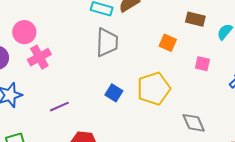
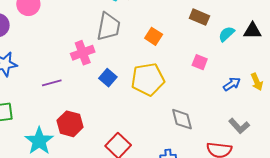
orange square: (168, 43) -> (154, 36), moved
pink cross: (39, 57) -> (83, 53), moved

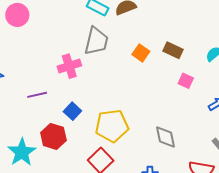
brown rectangle: (199, 17) -> (173, 50), moved
blue square: (108, 78) -> (72, 111), moved
yellow pentagon: (148, 79) -> (112, 126), moved

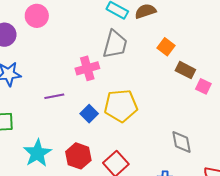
brown rectangle: (173, 50) -> (185, 70), moved
orange square: (141, 53) -> (166, 47), moved
yellow pentagon: (112, 126) -> (121, 106), moved
red hexagon: (53, 136) -> (78, 156), moved

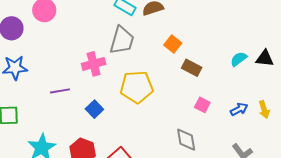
pink square: (203, 86) -> (202, 105), moved
yellow pentagon: (121, 106) -> (137, 87), moved

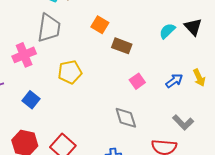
black triangle: (265, 58) -> (193, 27), turned 48
yellow pentagon: (137, 87) -> (70, 72), size x0.7
pink square: (202, 105) -> (137, 81), turned 35

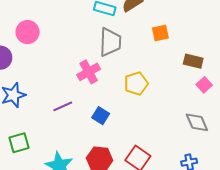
orange square: (100, 25) -> (160, 33), turned -36
brown rectangle: (122, 46) -> (193, 61), moved

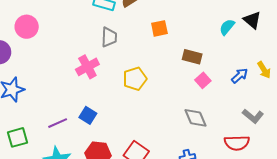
gray trapezoid: (110, 42) -> (109, 37), size x0.7
purple line: (63, 106) -> (58, 123), moved
blue square: (101, 116) -> (88, 115), moved

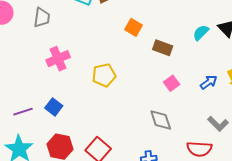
orange square: (159, 28) -> (133, 27), turned 36
gray trapezoid: (109, 37) -> (42, 17), moved
brown rectangle: (192, 57) -> (163, 48), moved

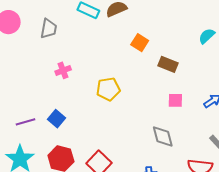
cyan semicircle: (201, 33) -> (207, 36), moved
pink cross: (58, 59) -> (63, 70), size x0.7
pink square: (172, 83) -> (175, 100), turned 35

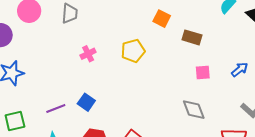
yellow pentagon: (108, 89) -> (133, 51), moved

